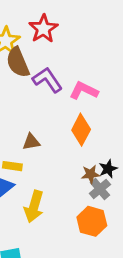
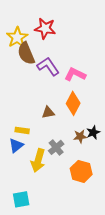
red star: (43, 29) -> (45, 28), turned -30
brown triangle: (31, 142) -> (48, 112), moved
gray cross: (100, 189) -> (56, 147), moved

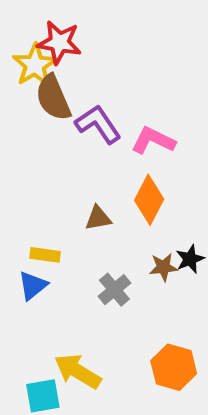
red star: (45, 28) -> (59, 43), moved
yellow arrow: (38, 160) -> (78, 371), moved, turned 105
orange hexagon: (81, 171) -> (174, 367), moved

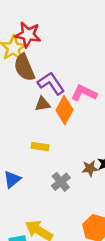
orange diamond: (149, 200) -> (64, 110), moved
brown triangle: (98, 218) -> (43, 104), moved
yellow rectangle: (45, 255) -> (40, 147), moved

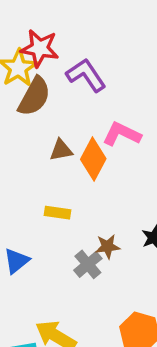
brown semicircle: (24, 67) -> (34, 97), turned -128
purple L-shape: (51, 83) -> (86, 75), moved
brown star: (90, 168) -> (107, 247), moved

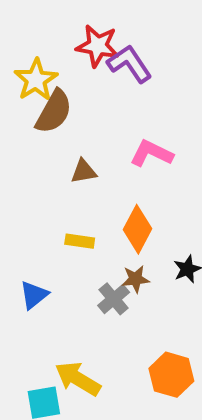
red star: (40, 48) -> (98, 46), moved
purple L-shape: (86, 75) -> (130, 64), moved
orange diamond: (93, 159) -> (138, 229), moved

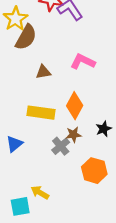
yellow rectangle: (80, 241) -> (41, 113), size x1.6
orange hexagon: (171, 375) -> (94, 171), moved
yellow arrow: (78, 379) -> (40, 193), size x0.7

